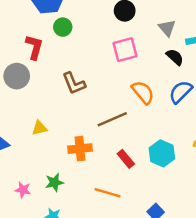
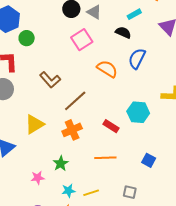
gray triangle: (167, 28) -> (94, 12), moved
brown line: (112, 119) -> (75, 101), moved
yellow triangle: (39, 128) -> (34, 124), size x1.5

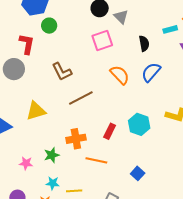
cyan rectangle: (134, 14) -> (170, 29), moved
black semicircle: (123, 32) -> (144, 44), turned 42
red rectangle: (111, 126) -> (110, 131), turned 70
orange cross: (72, 130) -> (76, 139), moved

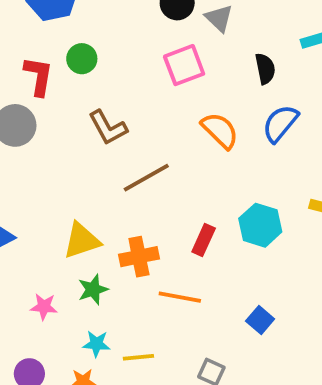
green circle: (49, 26) -> (82, 59), moved
yellow triangle: (36, 111) -> (82, 241), moved

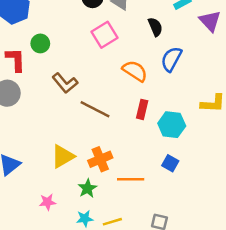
brown line: (146, 178) -> (95, 109), turned 68
red rectangle: (204, 240) -> (142, 109), moved
green star: (93, 289) -> (87, 188), moved
blue square: (260, 320) -> (170, 163), moved

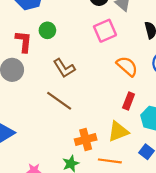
brown line: (95, 109) -> (59, 101), moved
yellow triangle: (63, 156) -> (118, 132), moved

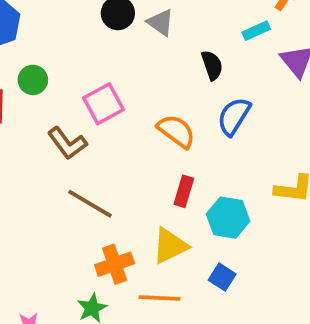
pink square: (105, 31) -> (103, 104), moved
brown line: (59, 101) -> (90, 204), moved

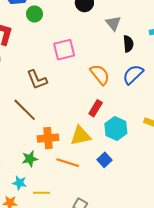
gray triangle: (161, 22) -> (113, 23), moved
green circle: (33, 80) -> (34, 14), moved
brown L-shape: (67, 143) -> (37, 80), moved
brown line: (90, 204) -> (25, 110), moved

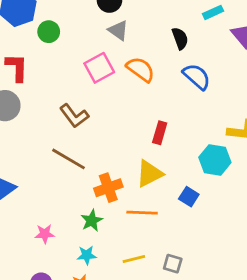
gray triangle: (113, 23) -> (118, 30), moved
orange semicircle: (100, 75) -> (141, 69), moved
blue semicircle: (133, 75) -> (197, 77), turned 100
cyan hexagon: (116, 129) -> (215, 160), moved
yellow line: (42, 193) -> (134, 259), moved

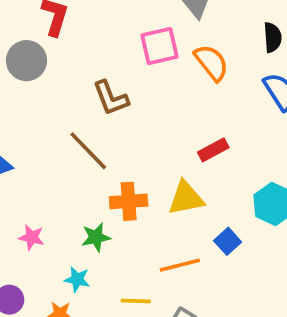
red rectangle: (160, 133) -> (213, 150), turned 30
orange line: (142, 213) -> (180, 265), moved, turned -32

